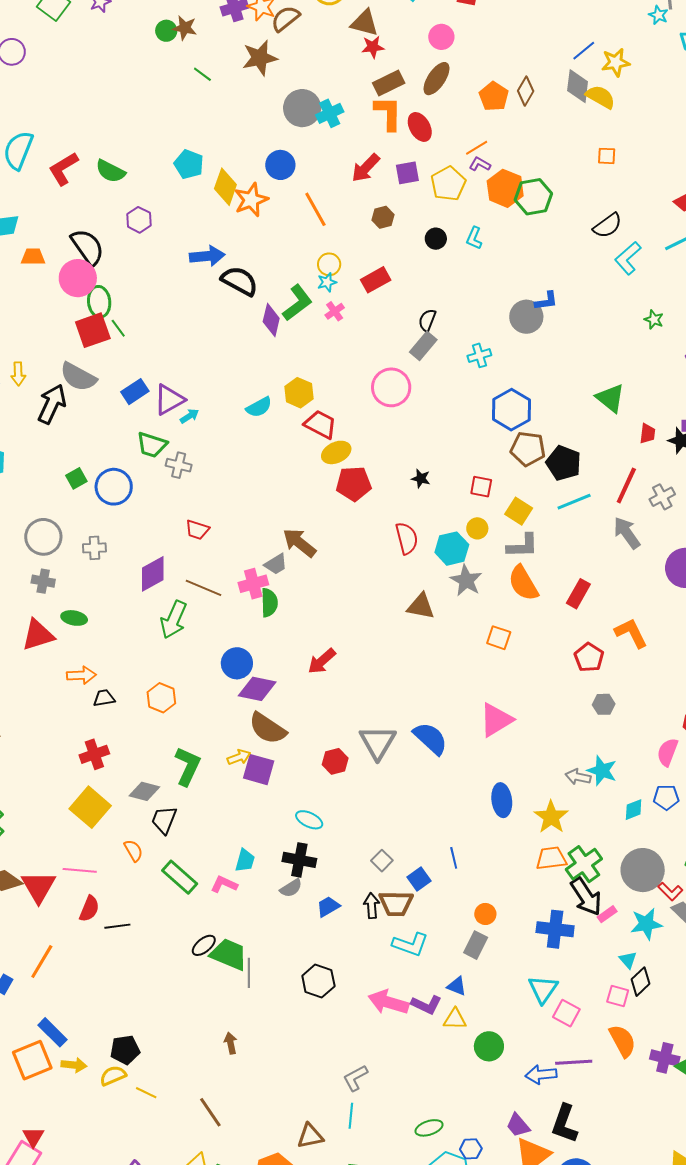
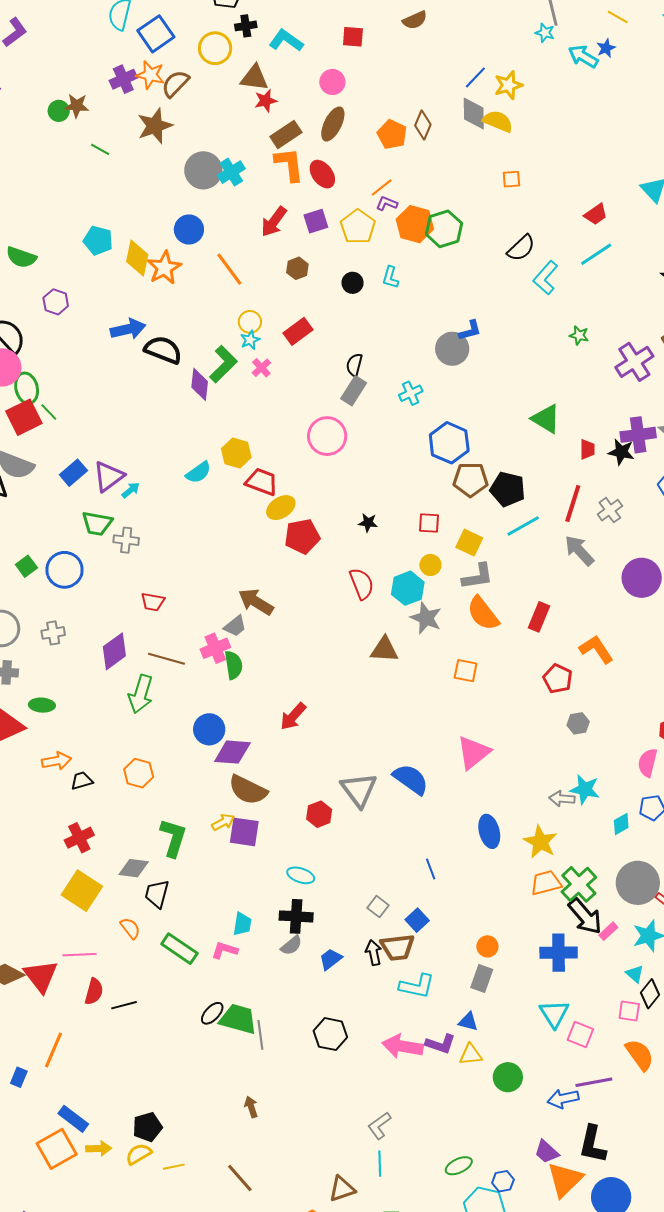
blue line: (454, 858) -> (431, 869), moved
yellow line: (146, 1093) -> (174, 1167), turned -30

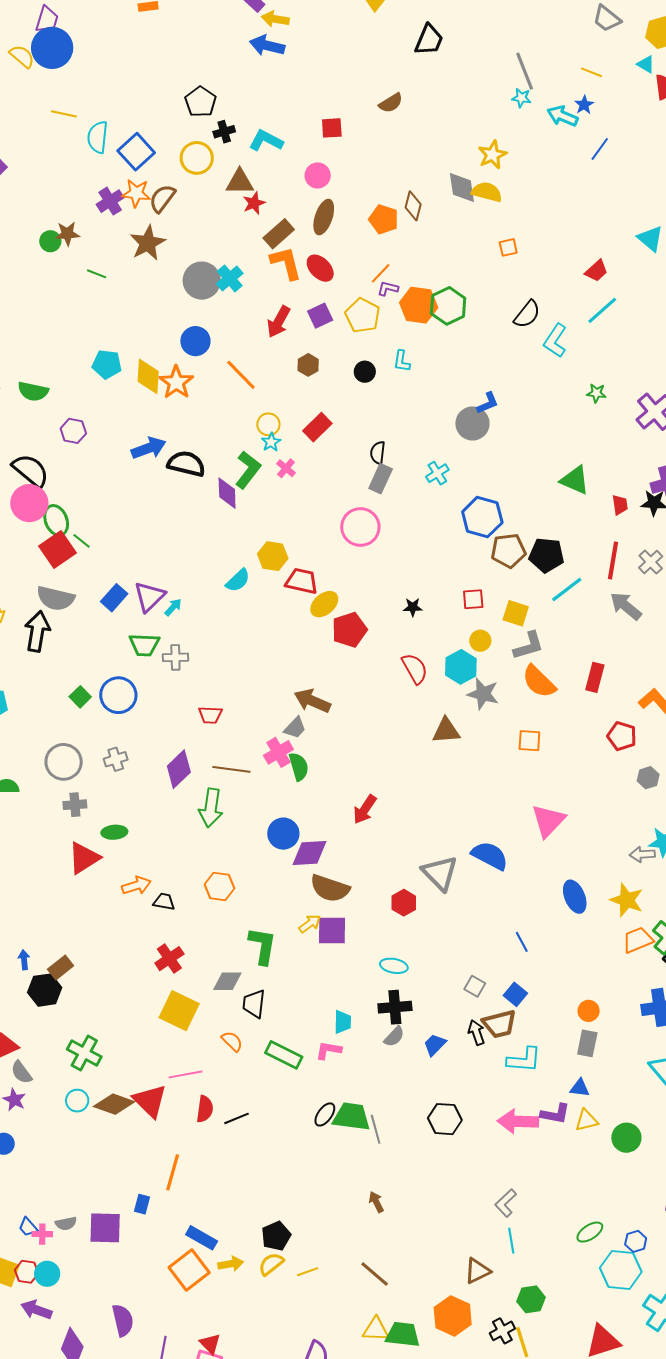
blue line: (475, 77) -> (600, 149), moved
black trapezoid: (82, 781) -> (164, 902), turned 35

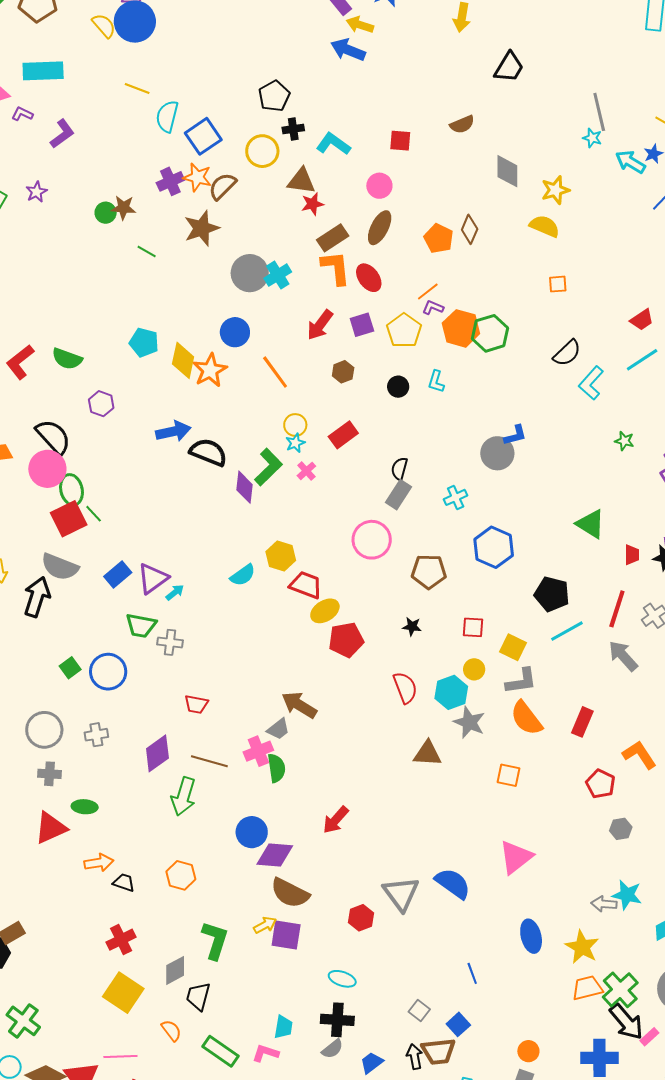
gray diamond: (462, 188) -> (507, 171), moved
brown pentagon: (508, 551) -> (429, 572), moved
gray diamond: (227, 981) -> (175, 970), turned -36

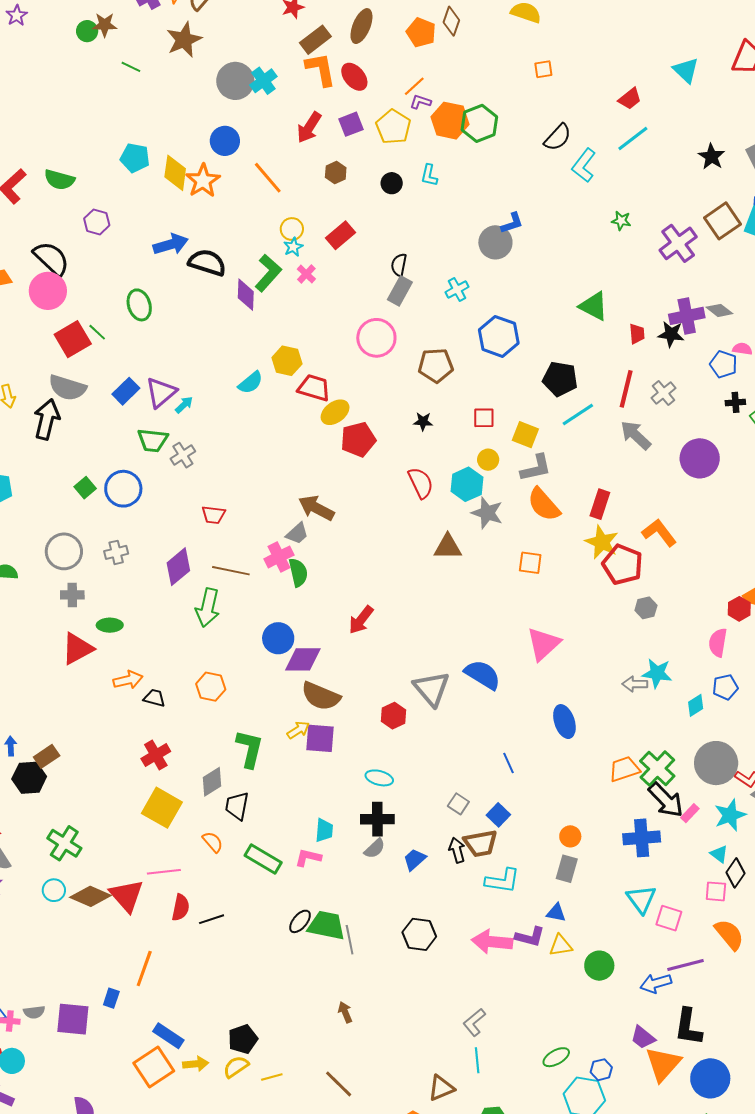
green ellipse: (71, 490) -> (139, 305), moved
gray cross: (170, 642) -> (183, 455), turned -35
red pentagon: (601, 784) -> (623, 565), size x1.4
yellow star: (582, 947) -> (602, 542), moved

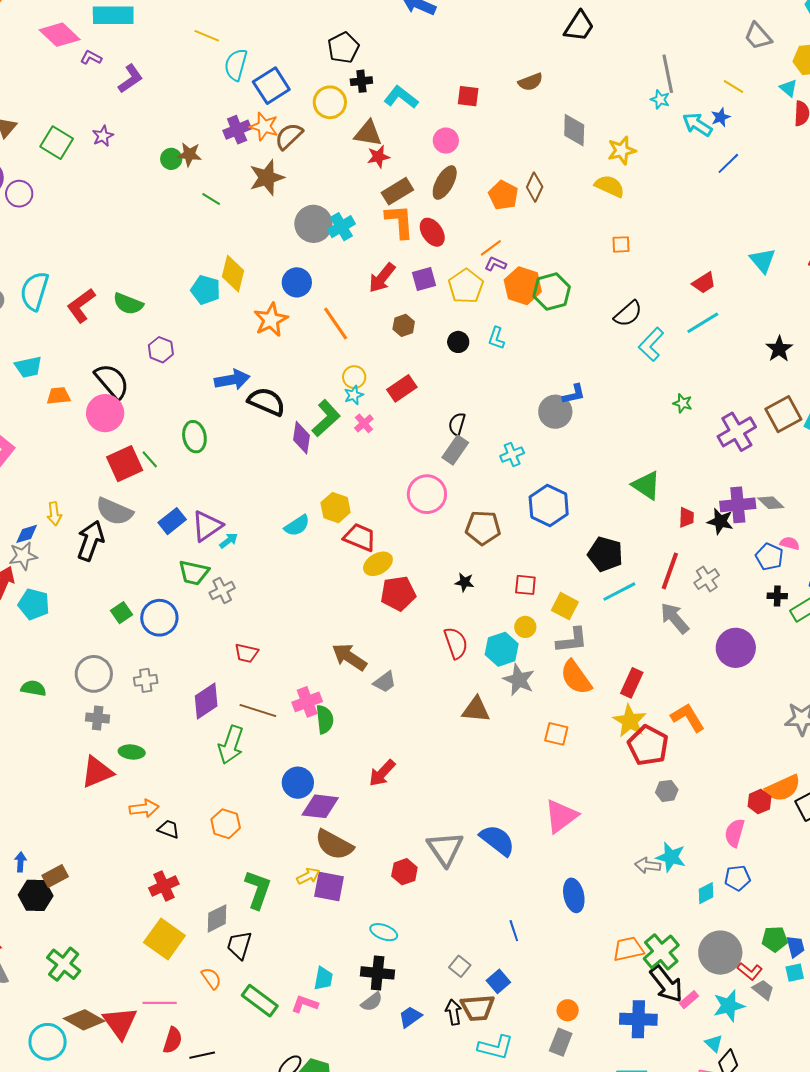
yellow diamond: (175, 173) -> (233, 274), moved
gray trapezoid: (297, 533) -> (385, 682), moved
cyan circle: (54, 890) -> (48, 1042), moved, size x1.6

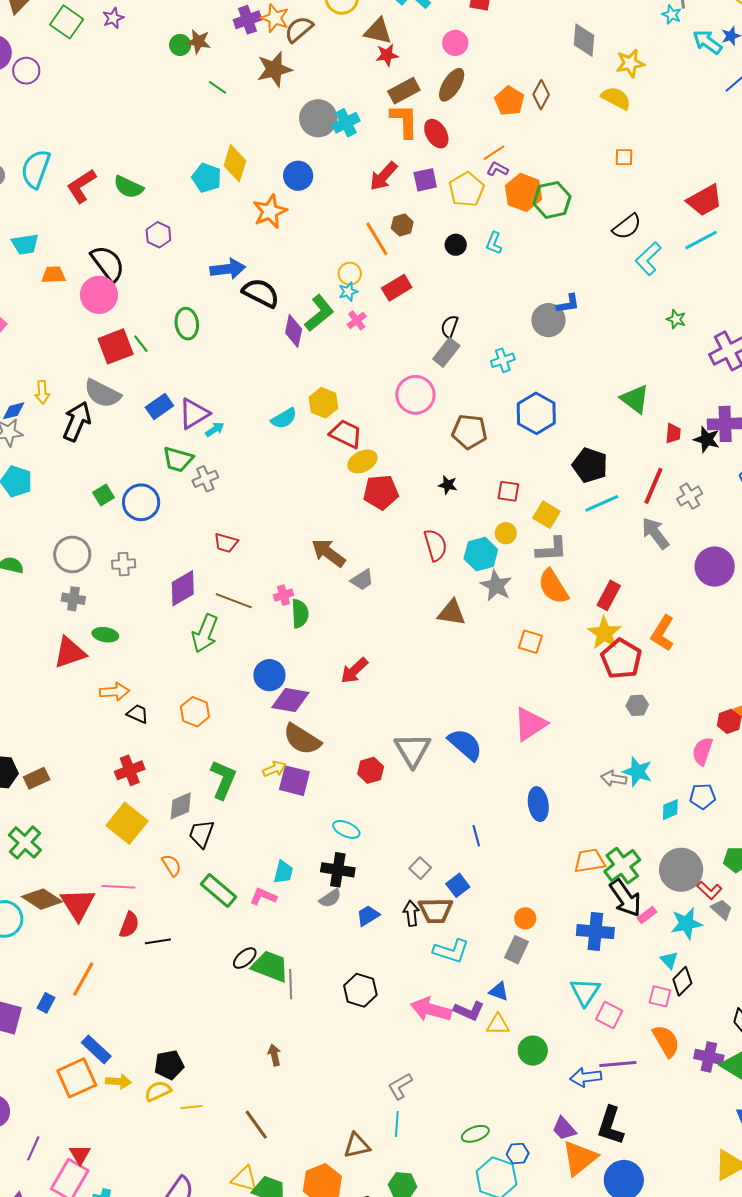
red trapezoid: (704, 283) -> (705, 200), size x1.5
orange line: (336, 324) -> (377, 239), moved
pink cross: (307, 702) -> (284, 595), size x0.7
orange L-shape: (688, 718) -> (663, 633), turned -120
brown rectangle: (55, 876) -> (37, 778), moved

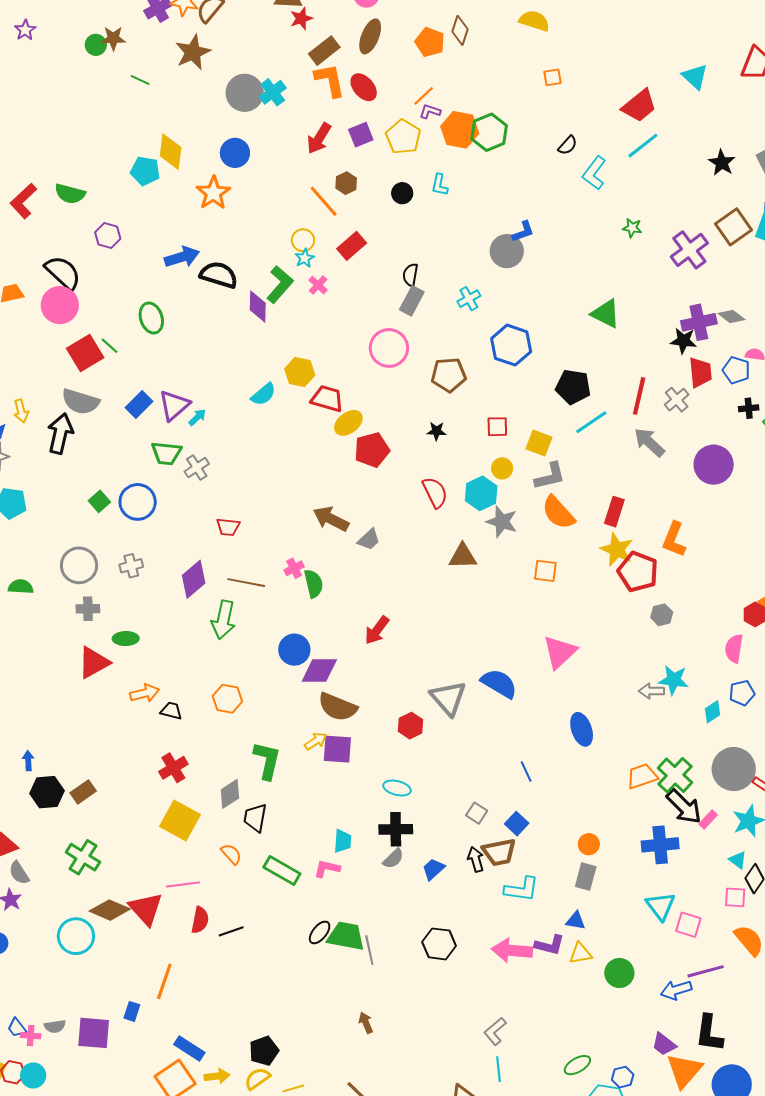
black semicircle: (627, 227) -> (568, 145), size x0.7
red trapezoid: (673, 433) -> (700, 372), moved, size x1.5

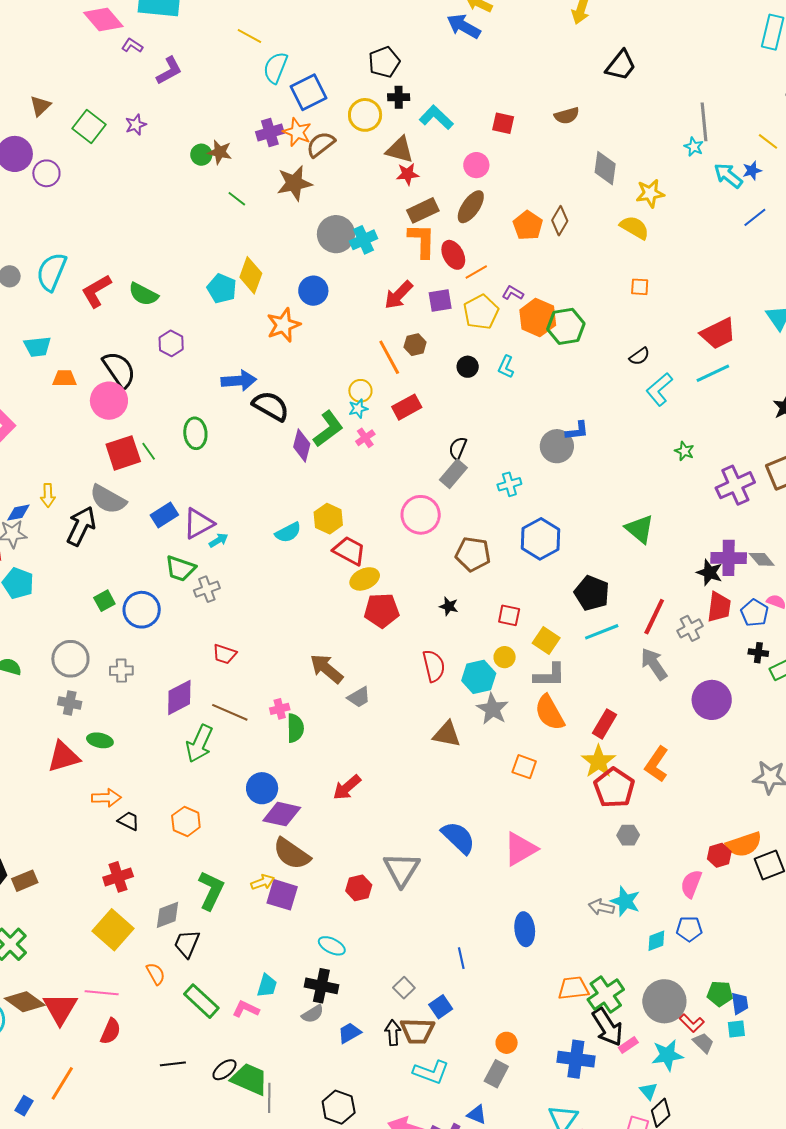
orange line: (424, 96) -> (476, 272), moved
blue semicircle: (499, 684) -> (458, 838), moved
black line: (231, 931) -> (173, 1064), moved

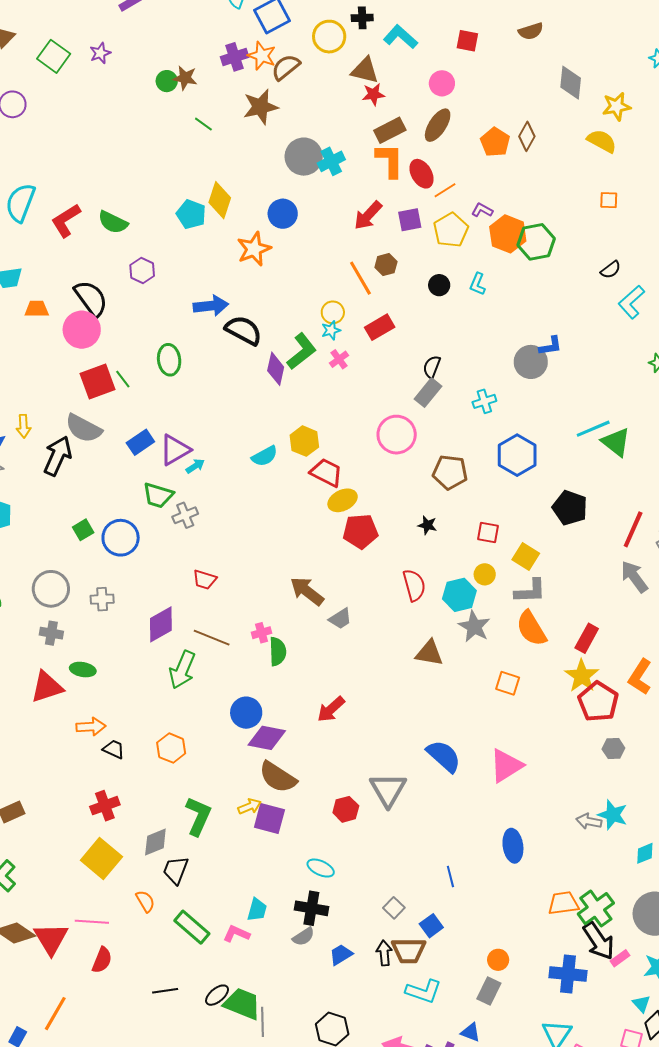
cyan line: (602, 632) -> (593, 429), moved

